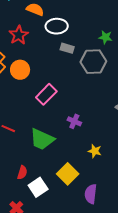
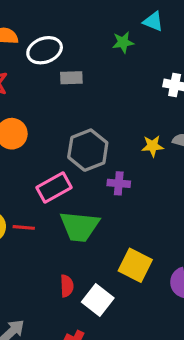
gray hexagon: (93, 62) -> (88, 150), moved
pink rectangle: (46, 94) -> (54, 187), moved, turned 35
yellow star: (95, 151) -> (153, 146), moved

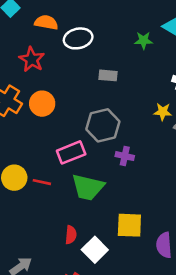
gray rectangle: (71, 78) -> (108, 75), moved
yellow star: (153, 146) -> (163, 112), moved
yellow square: (135, 265) -> (129, 225), turned -32

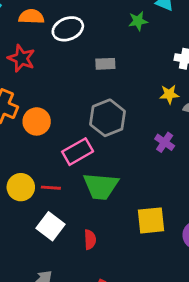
orange circle: (42, 104) -> (37, 121), moved
purple cross: (125, 156) -> (165, 142), moved, turned 30
white square: (95, 250) -> (50, 226), moved

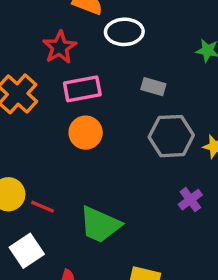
gray hexagon: (108, 118) -> (171, 136), moved
orange circle: (37, 121) -> (86, 133), moved
pink rectangle: (78, 152) -> (82, 89), moved

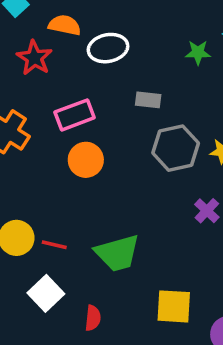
red star: (60, 47) -> (34, 58), moved
green trapezoid: (100, 225) -> (117, 253), turned -30

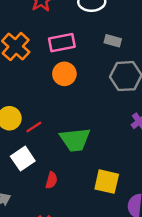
red line: (54, 245) -> (34, 127), turned -56

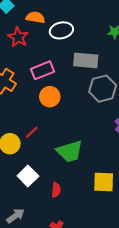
gray rectangle: (113, 41) -> (86, 60), size x1.6
red line: (34, 127) -> (32, 132), moved

